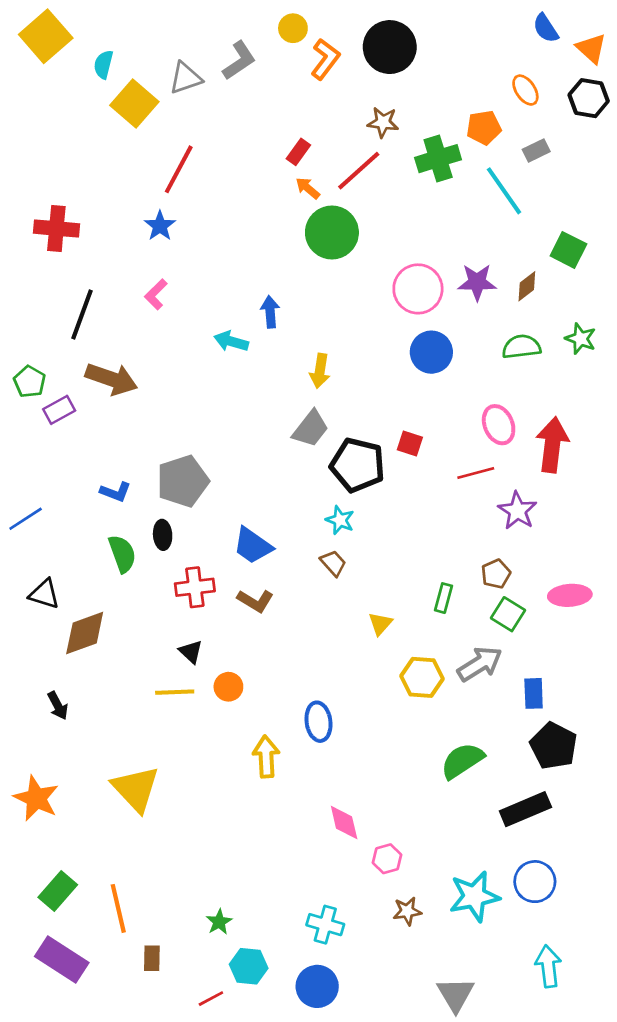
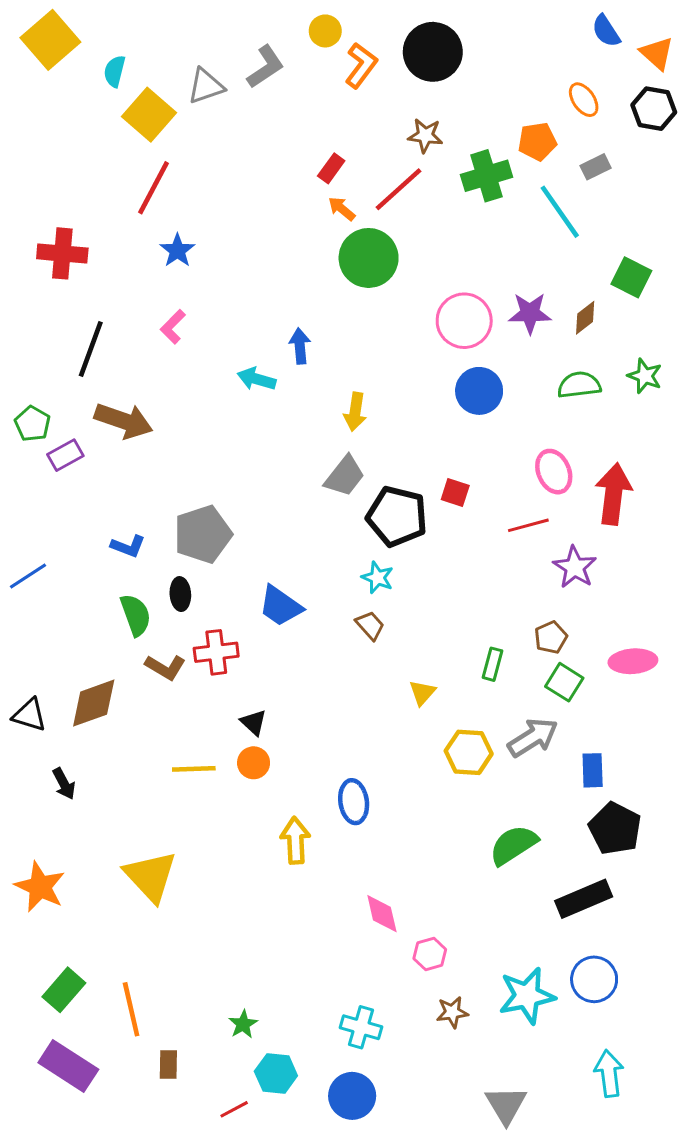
red line: (179, 169) -> (153, 188), moved
black triangle: (44, 594) -> (30, 715), moved
brown L-shape: (255, 601) -> (165, 667), moved
black triangle: (191, 652) -> (254, 722), moved

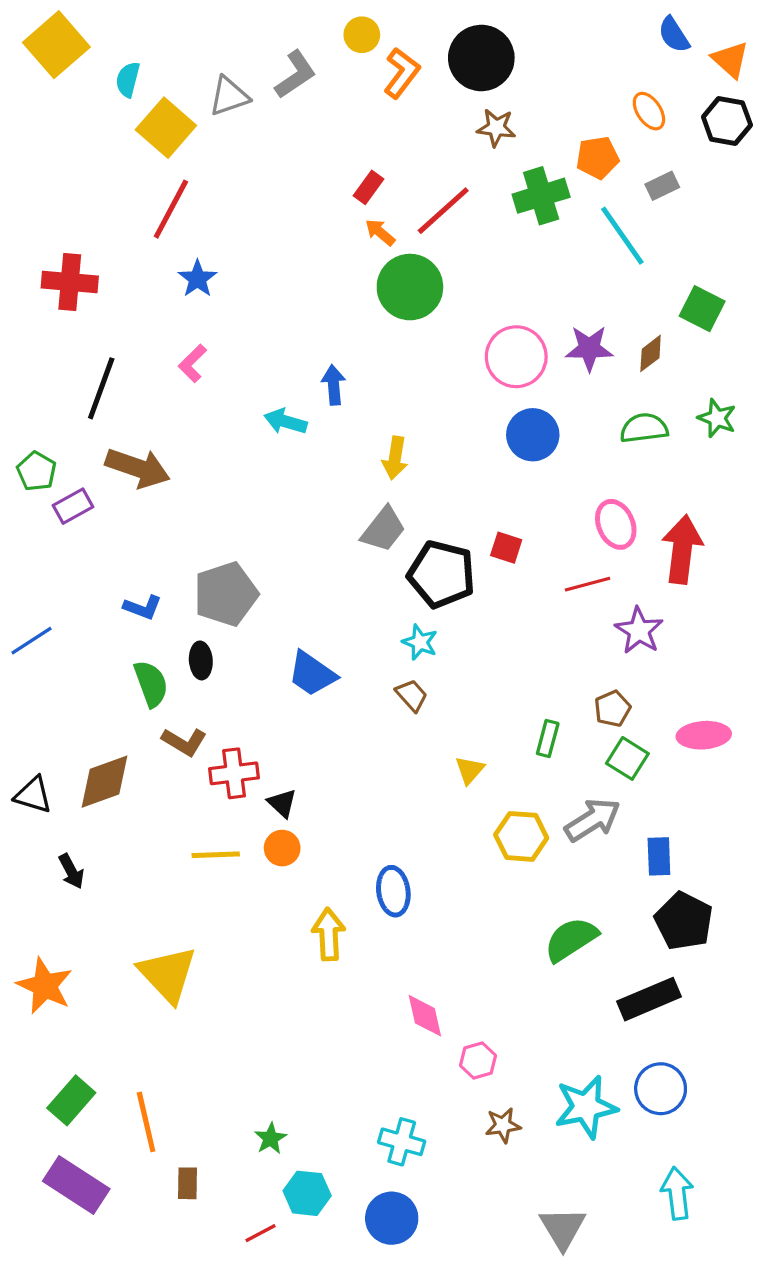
brown star: (425, 135) -> (496, 128), moved
red cross: (216, 652) -> (234, 773), moved

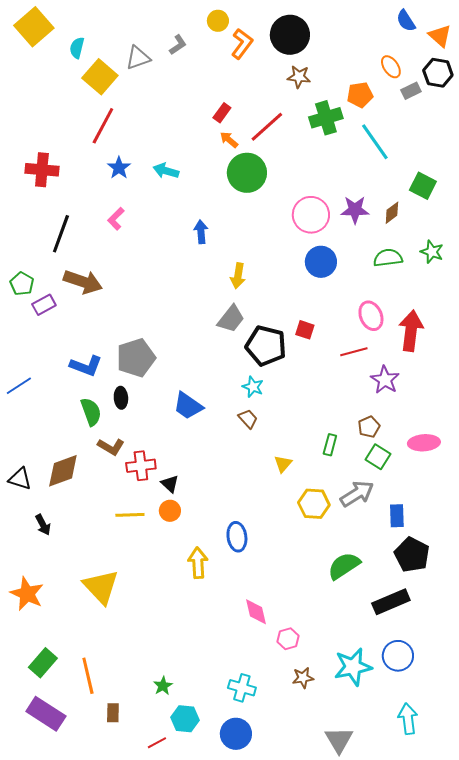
gray L-shape: (295, 75) -> (178, 45), size x0.7
gray rectangle: (662, 186) -> (411, 91), moved
cyan arrow: (285, 421) -> (166, 171), moved
blue L-shape: (143, 607) -> (86, 366), size x1.4

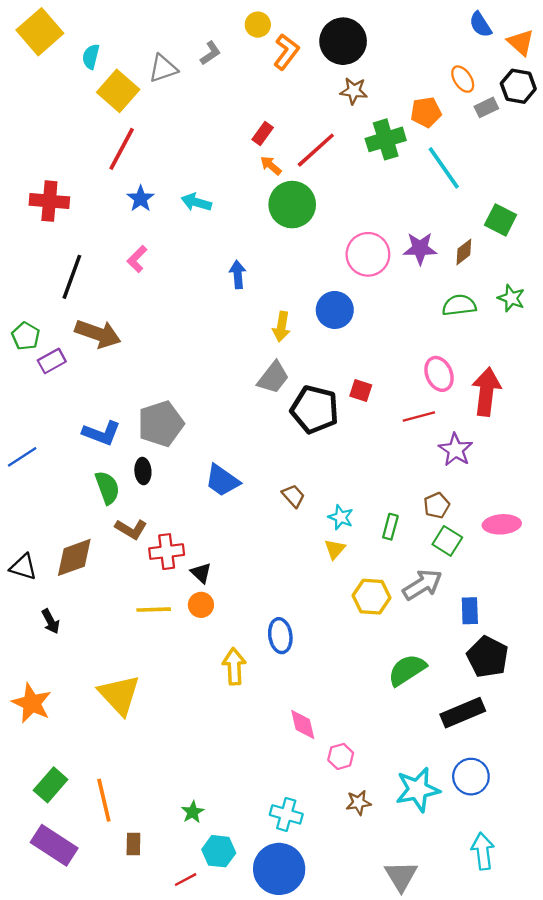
blue circle: (321, 262) -> (335, 310), moved
cyan star: (253, 387) -> (341, 517), moved
blue circle: (236, 734) -> (279, 869), size x1.4

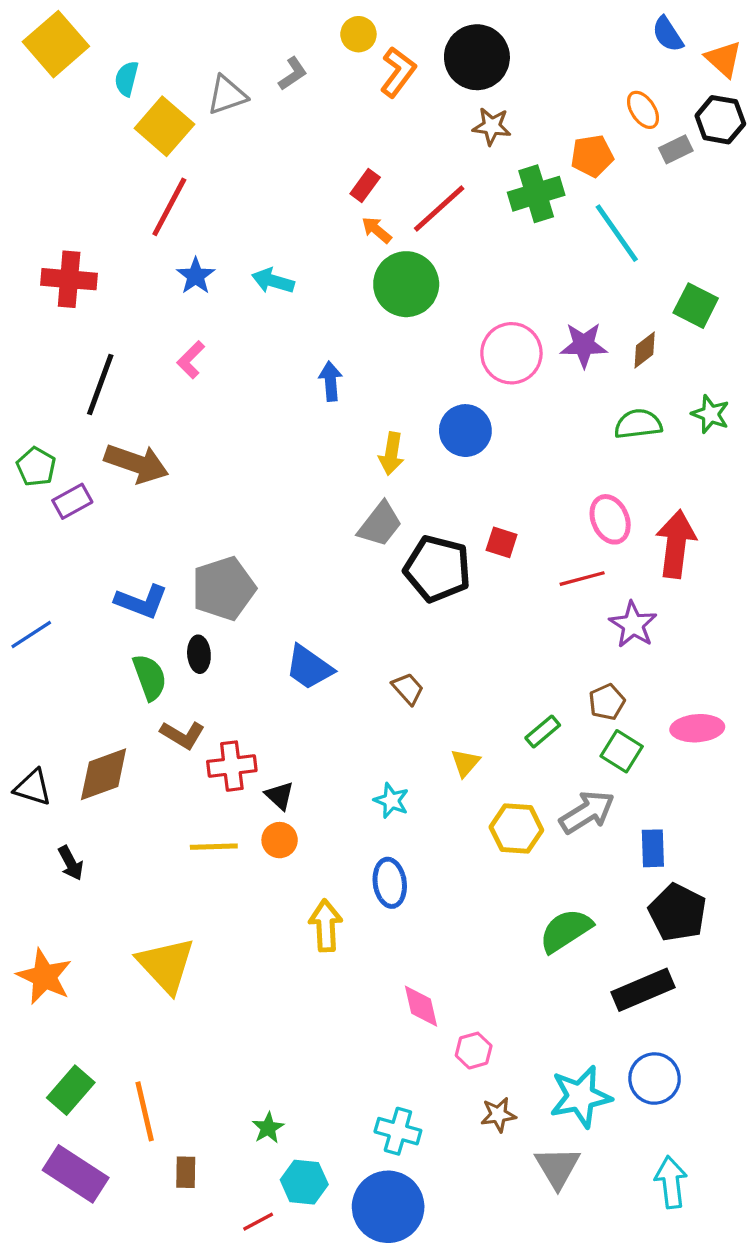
cyan star: (341, 517) -> (391, 801), moved
green rectangle: (390, 527) -> (543, 732), turned 35
gray triangle: (401, 876) -> (557, 1167), moved

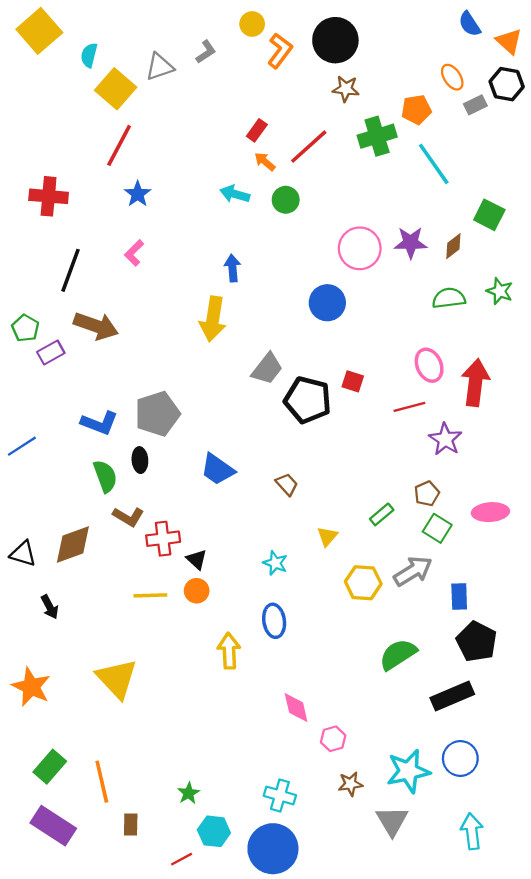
cyan arrow: (273, 281) -> (235, 194), moved
green circle: (406, 284) -> (286, 200), size x0.6
yellow arrow: (391, 454) -> (213, 319), moved, size x1.5

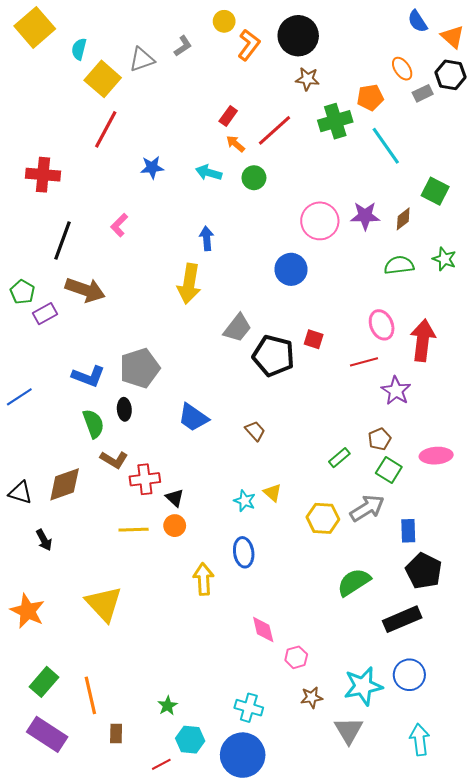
blue star: (138, 194) -> (152, 167), moved, turned 30
yellow triangle: (327, 536) -> (272, 493), moved, turned -30

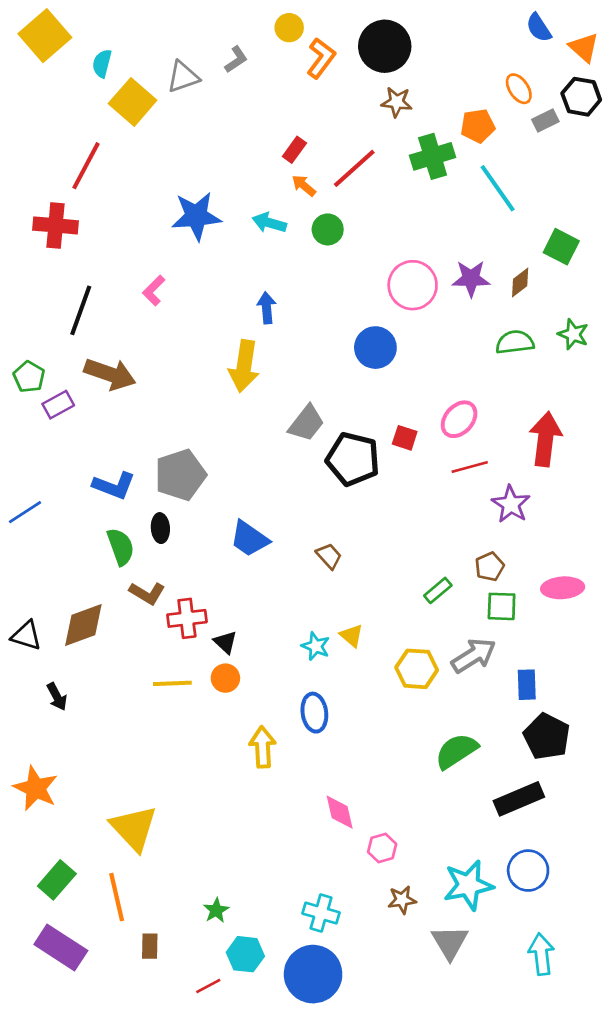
red line: (106, 129) -> (86, 166), moved
blue star: (152, 167) -> (196, 216), size x1.6
pink ellipse: (382, 325) -> (459, 419), moved, turned 64
green square: (389, 470) -> (502, 606), turned -30
yellow triangle: (104, 604) -> (134, 828), moved

